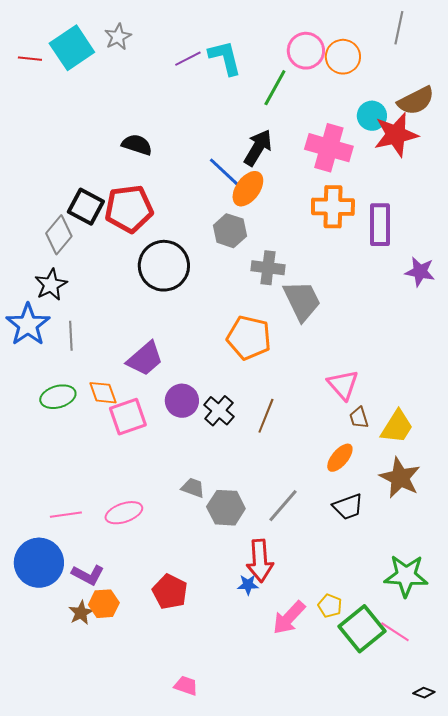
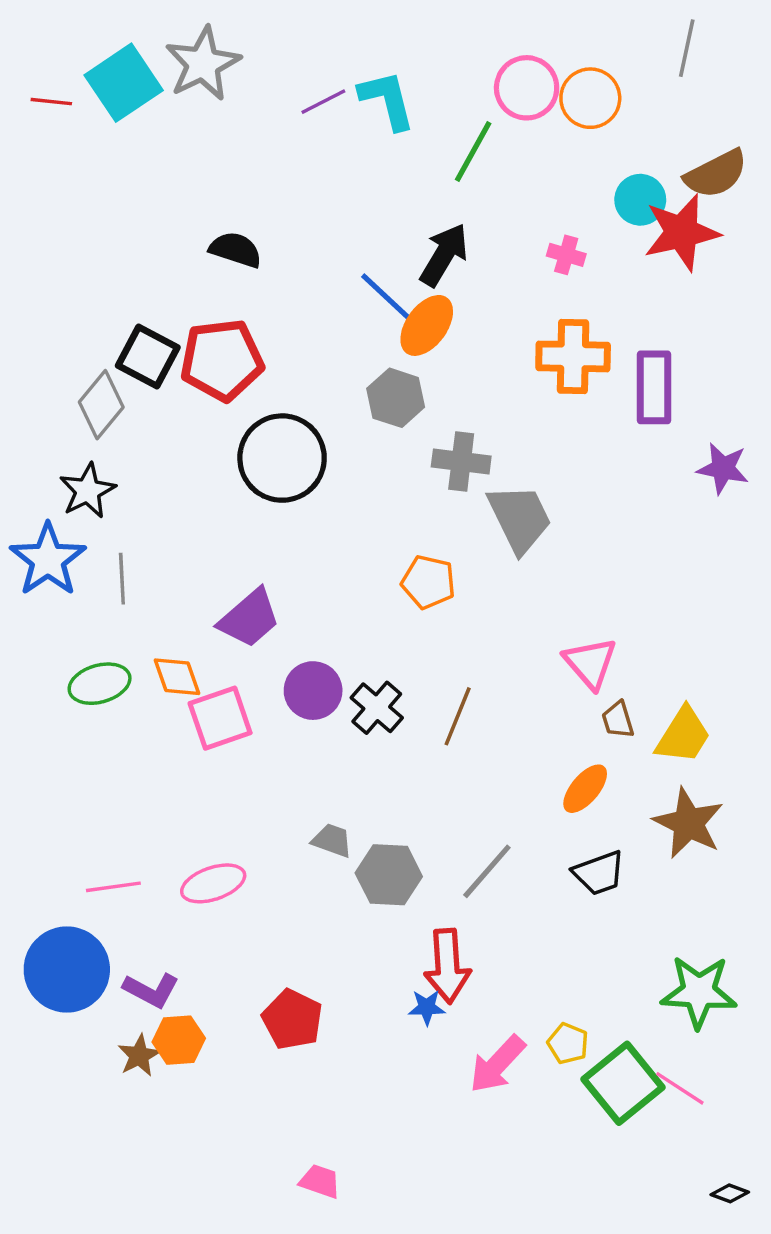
gray star: (118, 37) -> (203, 64), size x1.6
pink cross: (329, 148) -> (566, 255), size x0.5
orange pentagon: (249, 338) -> (428, 582), size x0.7

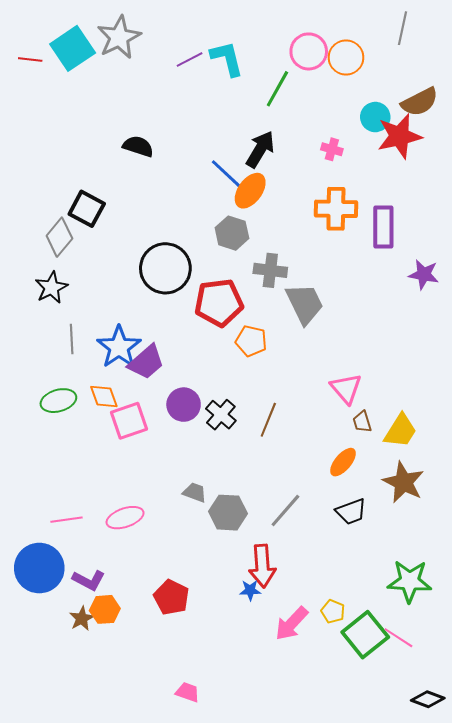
red pentagon: (222, 360) -> (219, 303), moved
blue star: (48, 560) -> (119, 347), moved
black diamond: (730, 1193) -> (428, 699), size x1.5

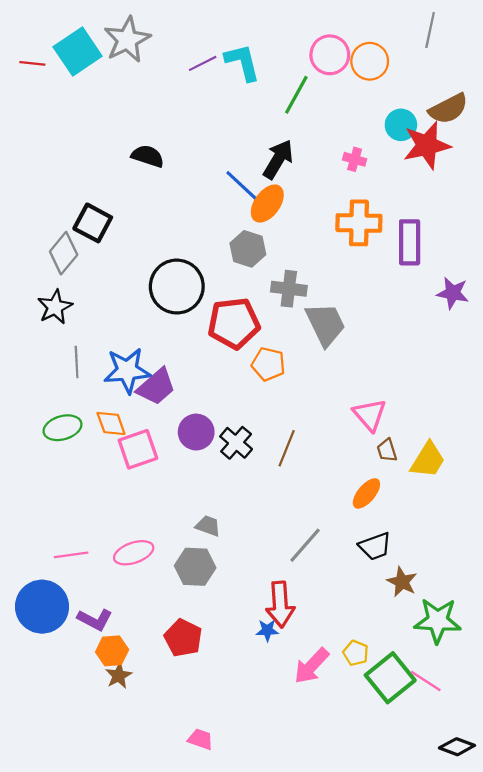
blue star: (119, 347) -> (127, 371), turned 30
brown star: (404, 482) -> (402, 582), moved, size x0.7
gray hexagon: (228, 513) -> (195, 567), moved
brown star: (82, 618) -> (119, 676), moved

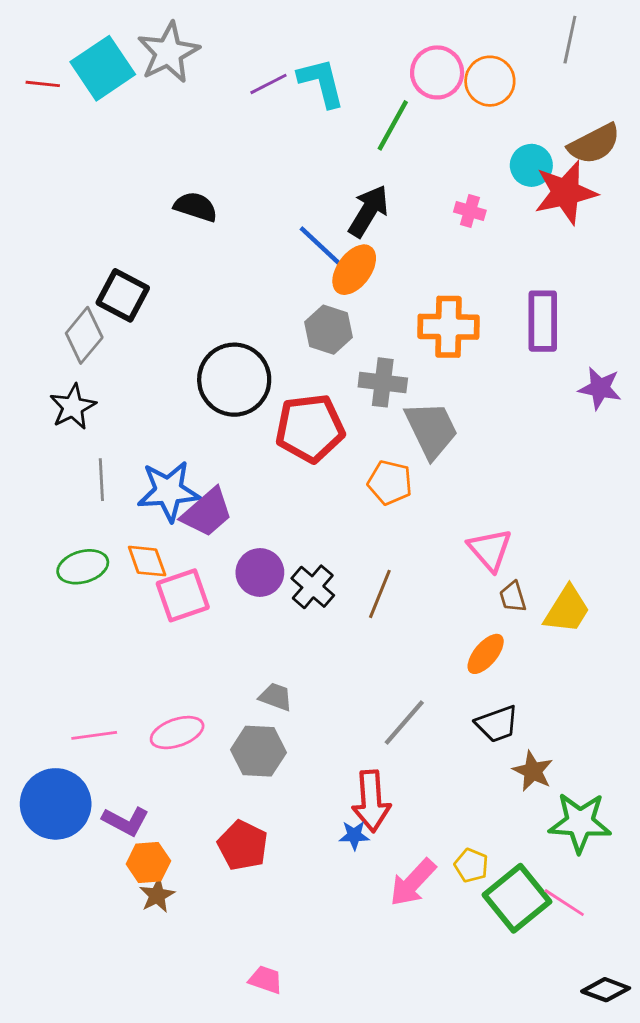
orange cross: (359, 223) -> (448, 327), moved
orange pentagon: (268, 364) -> (390, 482), moved

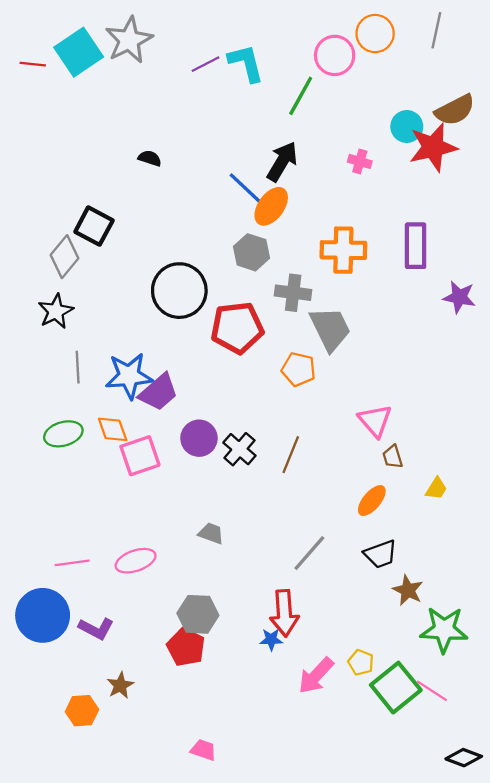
orange circle: (490, 81) -> (375, 34), moved
black semicircle: (196, 207) -> (150, 158), size x0.7
yellow trapezoid: (567, 610) -> (436, 489), moved, size x0.6
gray hexagon: (258, 751) -> (198, 614), moved
orange hexagon: (148, 863) -> (82, 711), moved

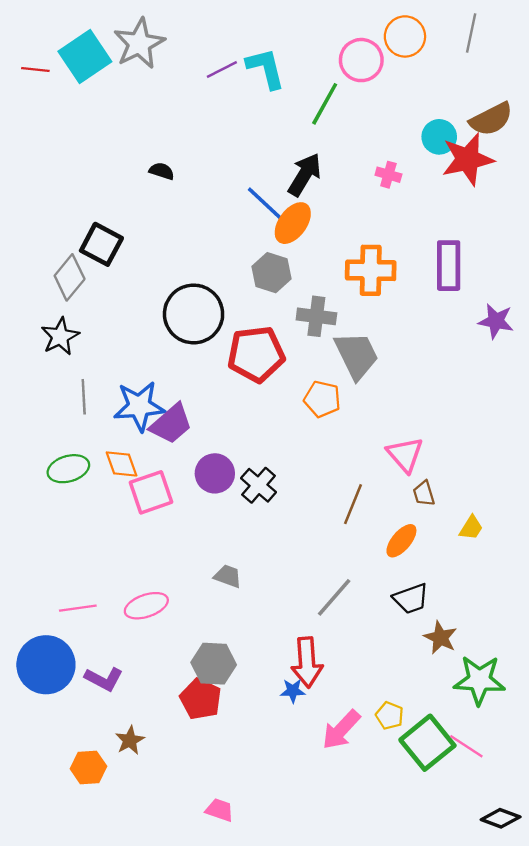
brown line: (291, 455) -> (353, 504), moved

